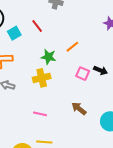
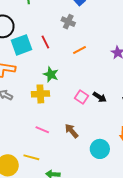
cyan square: (14, 33) -> (22, 45), size x1.5
orange line: (72, 47) -> (80, 50), moved
pink line: (40, 114) -> (42, 130), moved

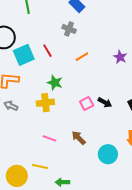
pink square: (81, 97) -> (87, 103), turned 32

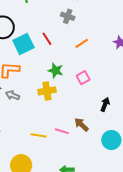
pink square: (87, 103) -> (83, 78), moved
black arrow: (105, 103) -> (105, 104), moved, turned -96
pink line: (49, 138) -> (62, 131), moved
yellow line: (40, 167) -> (38, 135), moved

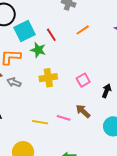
red line: (47, 39) -> (51, 35), moved
green star: (56, 71) -> (38, 50), moved
pink square: (83, 78) -> (83, 80), moved

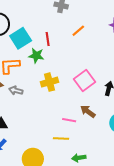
red line: (51, 35) -> (48, 39), turned 32
pink square: (83, 80) -> (84, 80), size x1.5
yellow line: (40, 122) -> (61, 139), moved

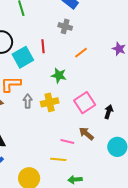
red line: (48, 39) -> (43, 46), moved
green star: (36, 56) -> (59, 75), moved
gray arrow: (16, 90) -> (28, 101), moved, turned 72

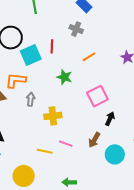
yellow cross: (50, 102) -> (53, 116), moved
pink square: (85, 103) -> (97, 96), moved
brown arrow: (86, 134) -> (94, 140), moved, turned -105
yellow line: (58, 159) -> (45, 151), moved

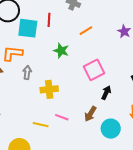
cyan square: (31, 55) -> (28, 28), turned 30

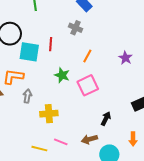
orange line: (86, 31) -> (87, 56), turned -32
pink square: (94, 70) -> (88, 85), moved
brown arrow: (90, 114) -> (89, 139), turned 42

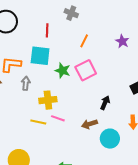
cyan square: (29, 52) -> (40, 56), moved
green star: (62, 75) -> (63, 71), moved
pink line: (61, 142) -> (58, 118), moved
yellow line: (39, 149) -> (38, 122), moved

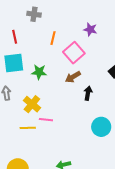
pink square: (86, 70) -> (74, 53), moved
yellow cross: (48, 100) -> (32, 104), turned -30
brown arrow: (89, 124) -> (73, 77), moved

